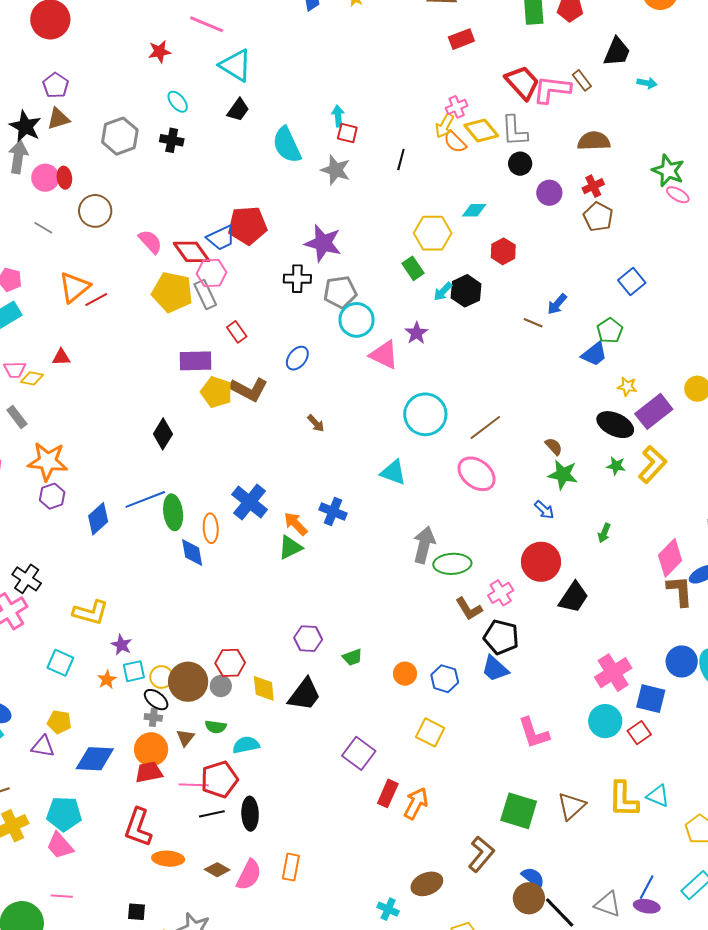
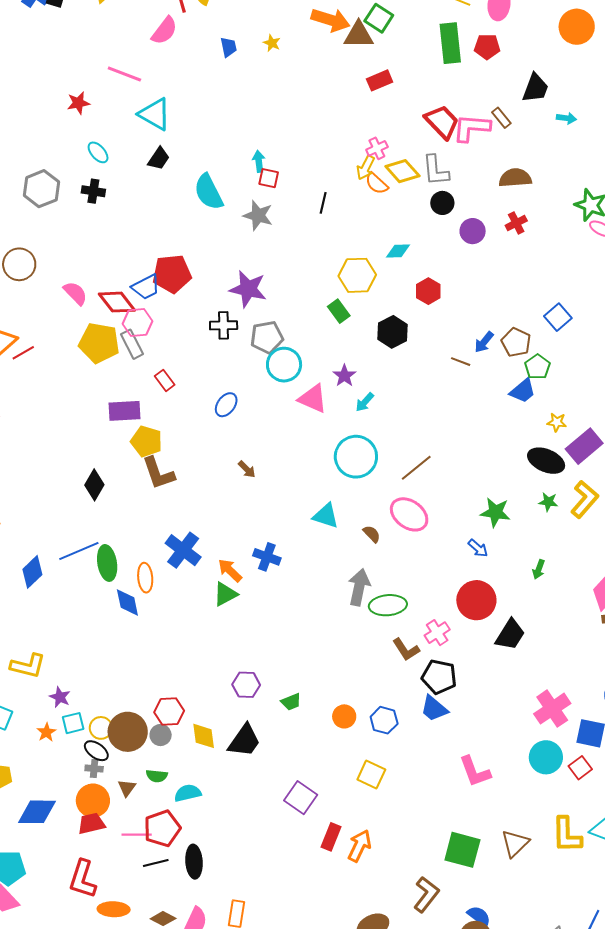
brown pentagon: (598, 217) -> (516, 342), moved
cyan arrow: (443, 291) -> (365, 402), moved
brown L-shape: (249, 389) -> (158, 473), moved, turned 45
brown semicircle: (554, 446) -> (372, 534), moved

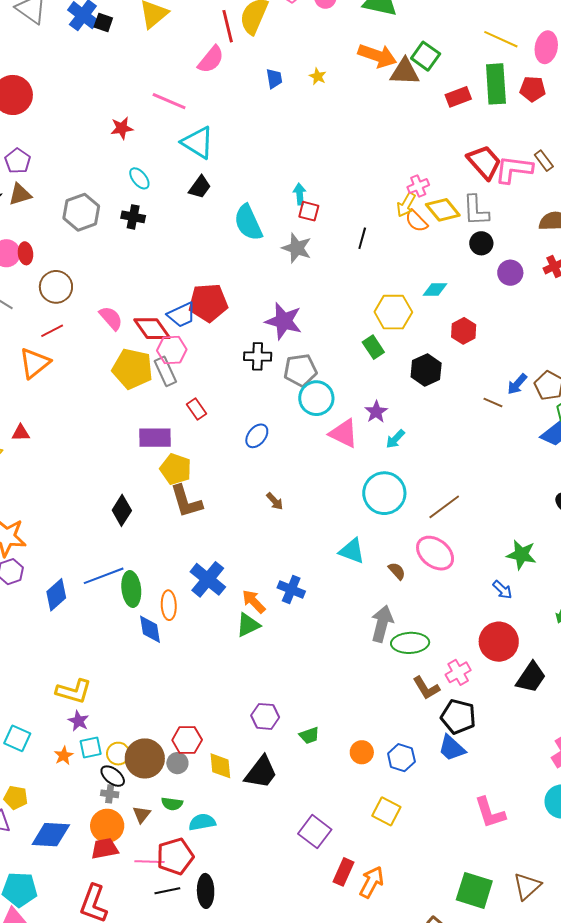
red rectangle: (380, 80) -> (458, 97), moved
red line: (23, 353) -> (52, 331), moved
yellow L-shape: (28, 666) -> (74, 691), moved

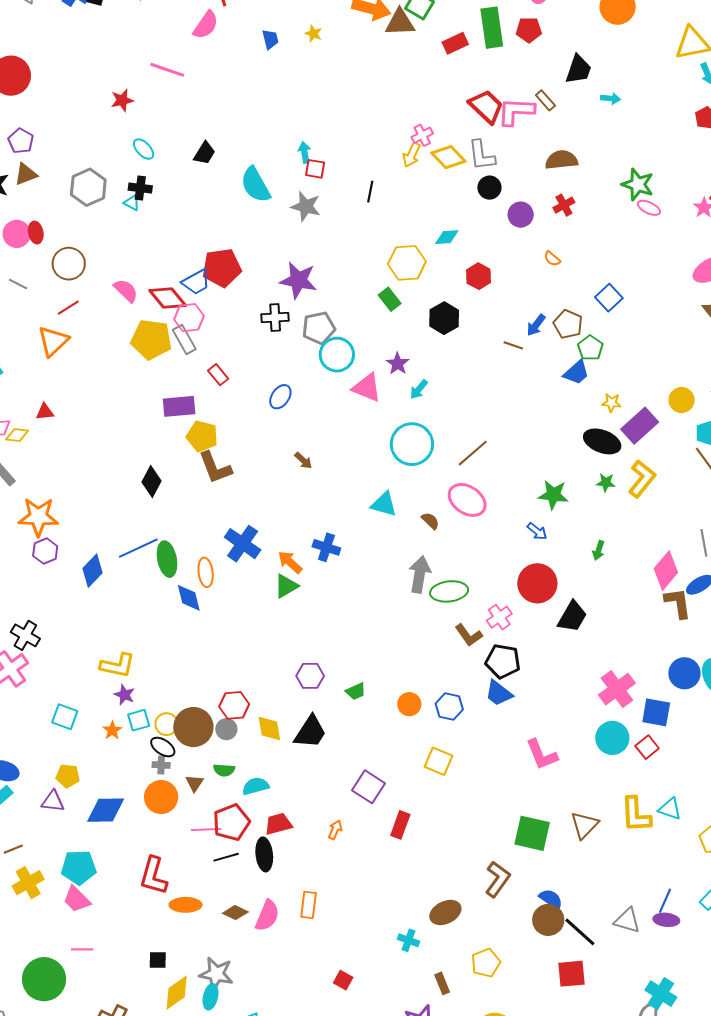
cyan triangle: (198, 143) -> (132, 203), moved, size x0.5
orange semicircle: (416, 221) -> (552, 259), moved, size x0.7
red trapezoid: (105, 849) -> (278, 824), moved
orange arrow: (372, 882) -> (335, 830), moved, size x0.6

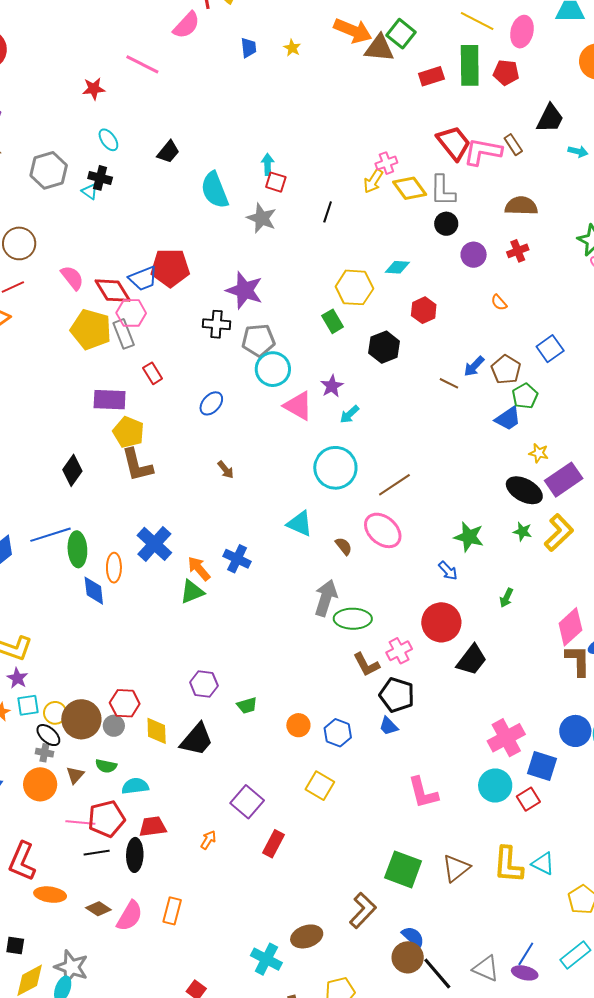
blue trapezoid: (499, 693) -> (389, 726), size x0.7
cyan cross: (408, 940) -> (266, 959), size x1.4

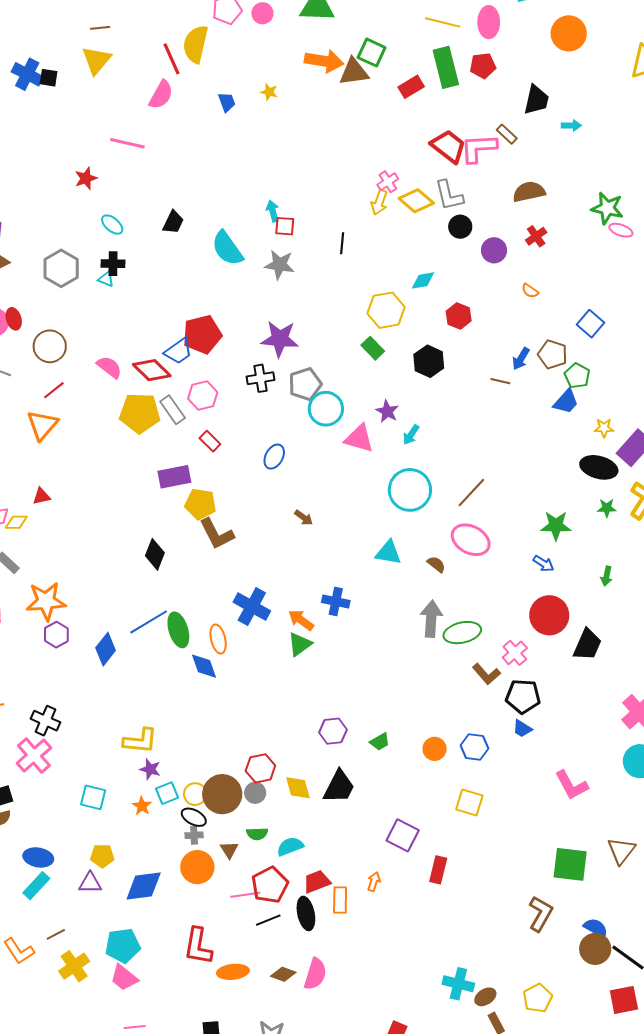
pink hexagon: (131, 313) -> (203, 396), moved
orange rectangle: (172, 911) -> (340, 900), moved
brown ellipse: (307, 936) -> (485, 997), moved, size x0.7

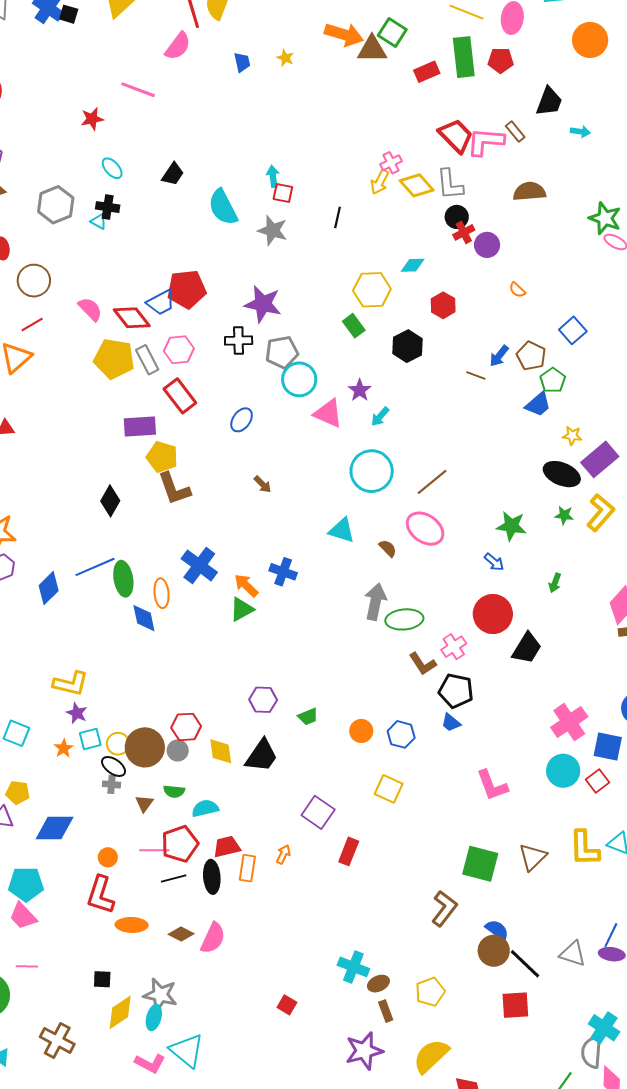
red cross: (536, 236) -> (464, 232), moved
red rectangle: (210, 441) -> (180, 396), size x1.6
orange circle: (197, 867) -> (108, 857), moved, size x0.6

